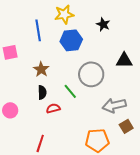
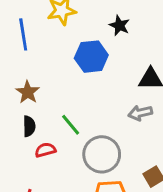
blue hexagon: (71, 40) -> (91, 57), moved
gray circle: (91, 74) -> (102, 154), moved
gray arrow: (114, 105) -> (140, 113), moved, size x0.7

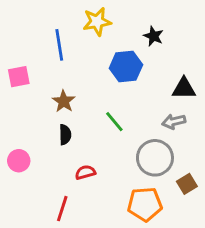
green line: (71, 125) -> (114, 122), moved
red semicircle: (45, 150) -> (85, 172), moved
gray circle: (102, 154) -> (155, 158), moved

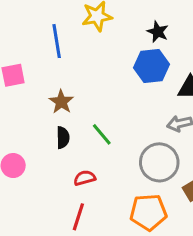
blue hexagon: (126, 67) -> (151, 66), moved
green line: (114, 122) -> (102, 134), moved
red line: (62, 209) -> (78, 217), moved

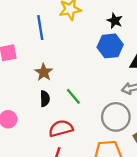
red semicircle: (85, 178) -> (61, 128), size x1.5

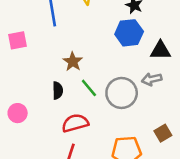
brown star: (44, 72) -> (73, 62), moved
gray circle: (116, 117) -> (122, 93), moved

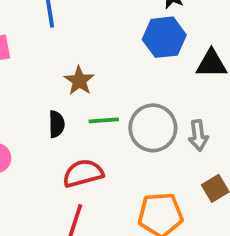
gray arrow: (152, 79) -> (198, 135), moved, turned -84
green line: (89, 88) -> (104, 120), turned -54

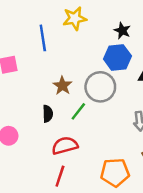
green line: (104, 120) -> (78, 111), turned -48
gray circle: (153, 128) -> (100, 87), moved

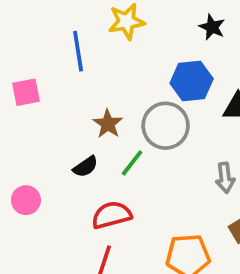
black star: (122, 31) -> (212, 27), moved
black semicircle: (48, 114) -> (85, 167), turned 56

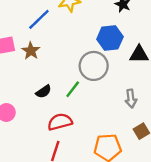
blue line: (78, 51) -> (39, 19), turned 55
brown star: (108, 124) -> (31, 51), moved

